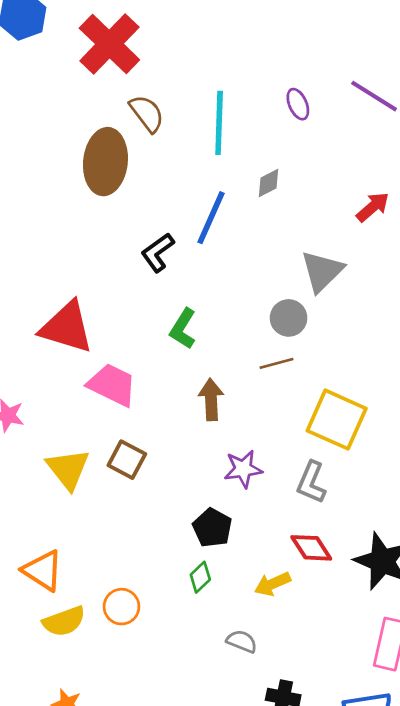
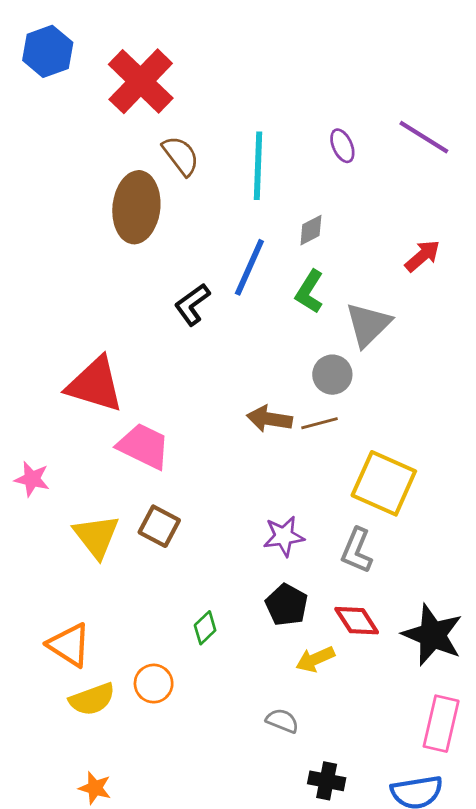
green L-shape: (183, 329) -> (309, 292), moved
brown arrow: (211, 399) -> (269, 419), moved, turned -78
black pentagon: (212, 528) -> (287, 605), moved
green diamond: (200, 577) -> (205, 628), moved

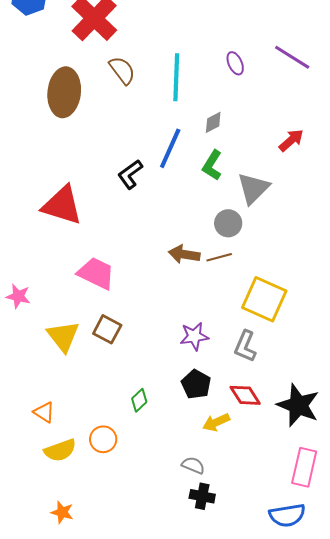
brown ellipse: (136, 207) -> (64, 92), moved
red triangle: (95, 385) -> (62, 205), moved
orange triangle: (69, 645) -> (44, 412), size x0.7
black cross: (327, 781) -> (202, 496), moved

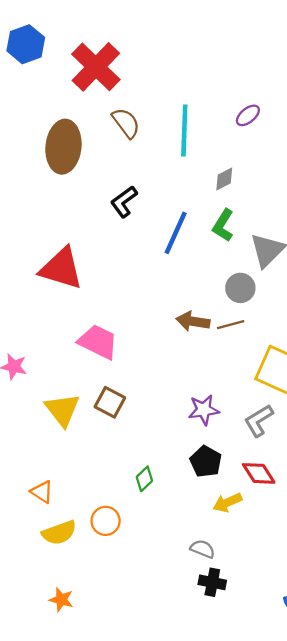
purple ellipse: (235, 63) -> (248, 115), turned 75
blue line: (170, 148) -> (176, 233), moved
black L-shape: (130, 174) -> (124, 202), moved
gray L-shape: (245, 346) -> (259, 421), turned 36

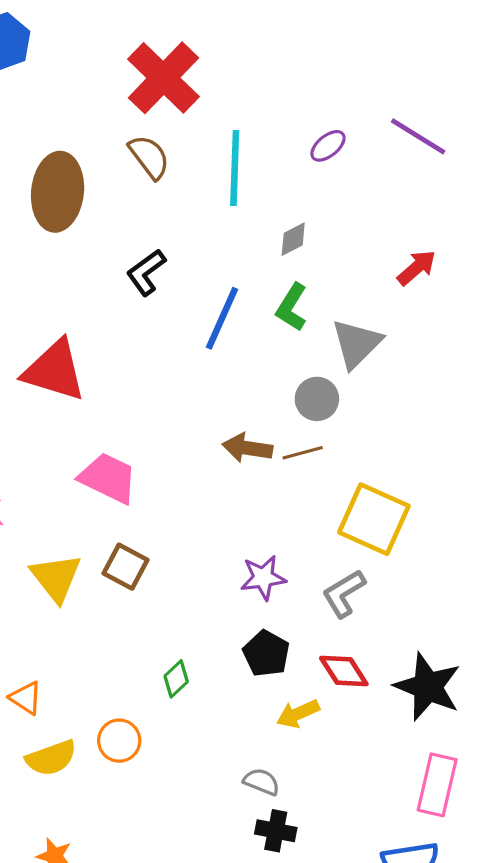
red cross: (96, 67) -> (163, 78), moved

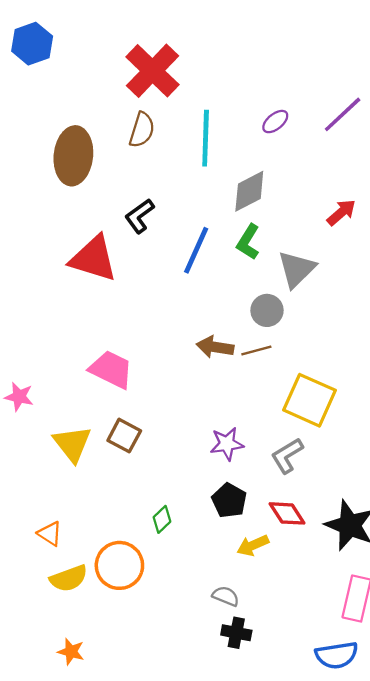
purple line: (418, 136) -> (343, 114), turned -75
brown semicircle: (149, 157) -> (142, 130), turned 54
gray diamond: (293, 239) -> (249, 191), size x1.6
red triangle: (54, 370) -> (93, 258), moved
orange circle: (119, 741) -> (119, 565), size x1.5

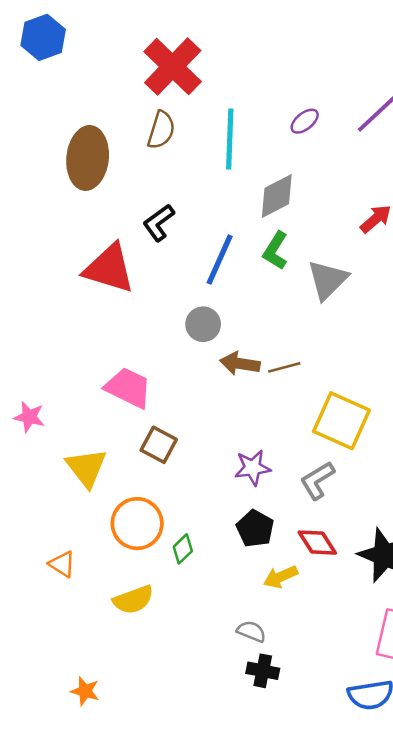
gray circle: (267, 310) -> (203, 324), moved
brown square: (124, 436) -> (159, 445), moved
orange circle: (119, 565) -> (137, 524), moved
yellow semicircle: (69, 578) -> (133, 600), moved

